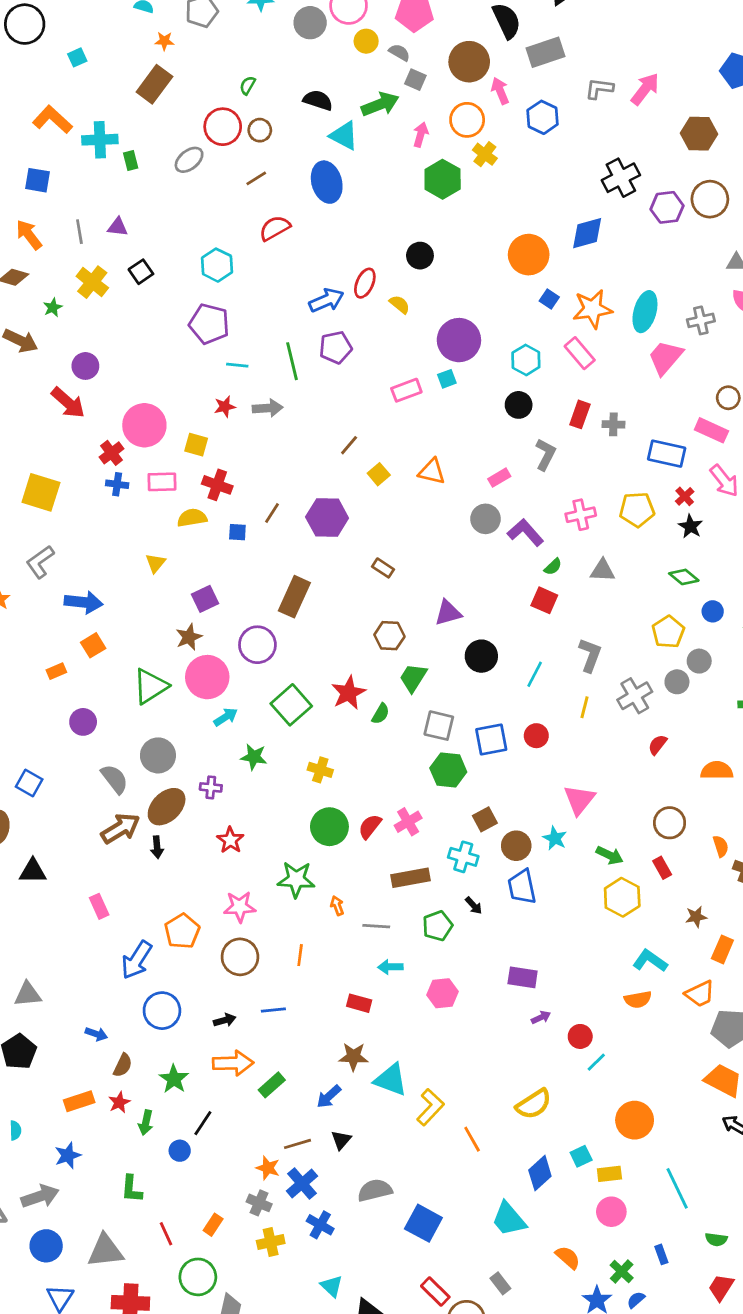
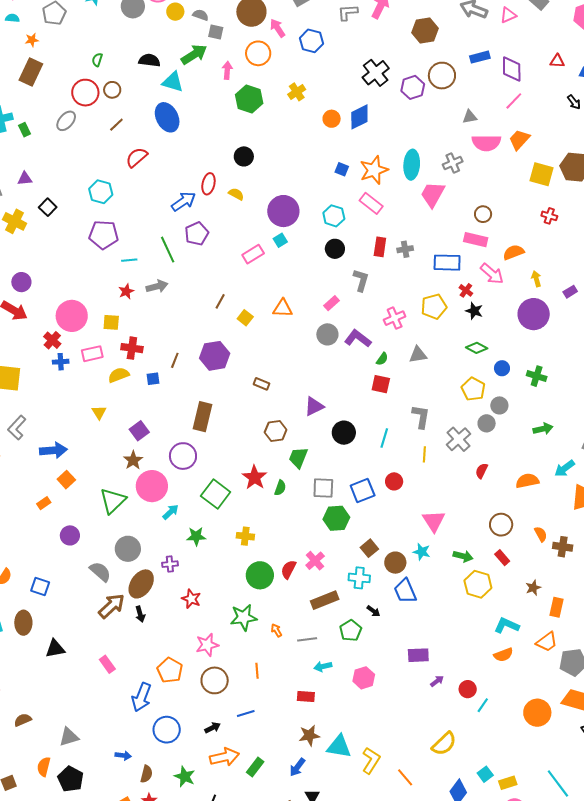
yellow cross: (485, 154) -> (297, 92), moved, turned 30
orange circle: (529, 255) -> (332, 119), moved, size x0.6
orange circle: (635, 1120) -> (537, 713), moved

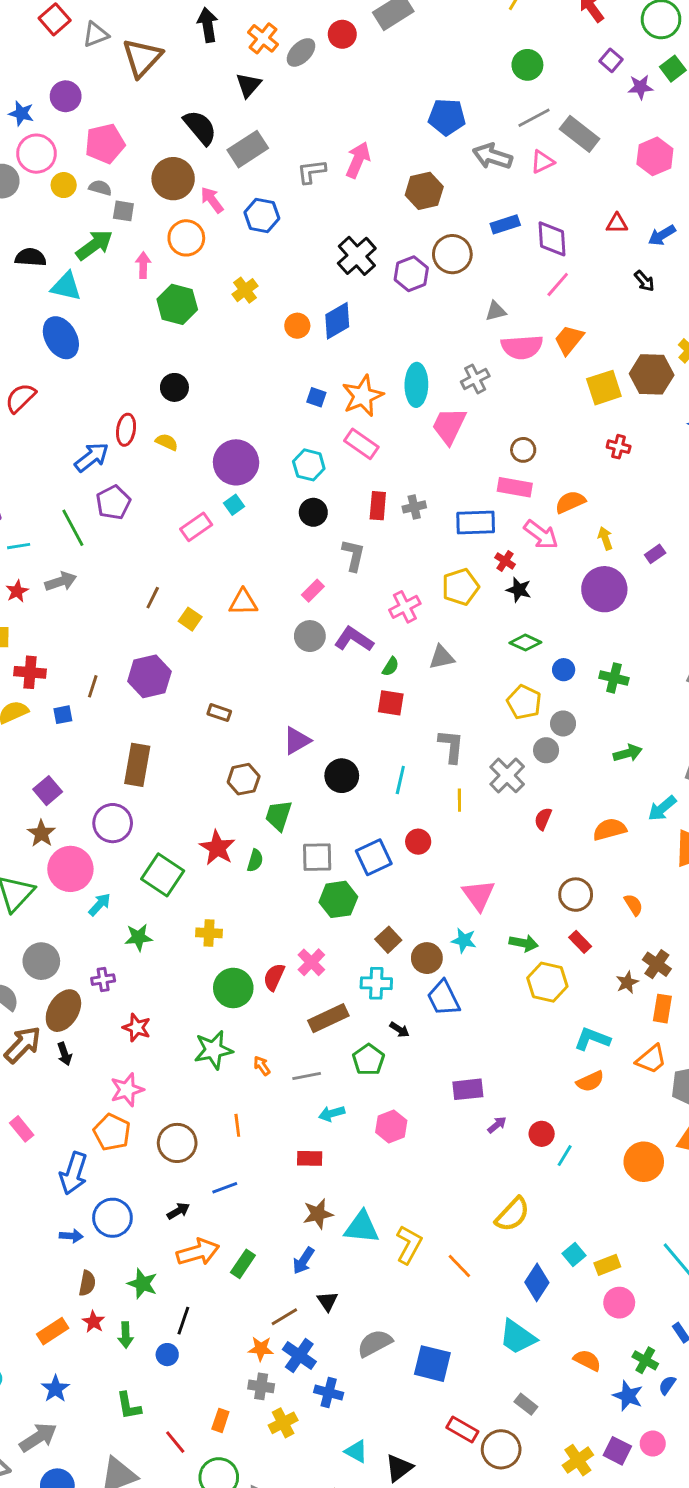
yellow square: (542, 174) -> (604, 388), turned -30
brown cross: (563, 547) -> (657, 964), moved, turned 30
pink star: (207, 645) -> (127, 1090), moved
blue arrow: (123, 755) -> (71, 1236), moved

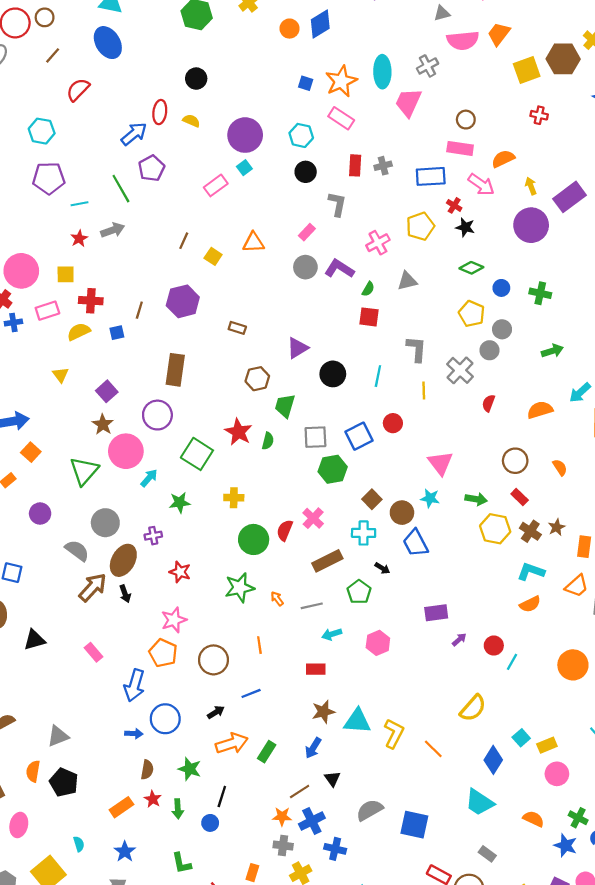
purple rectangle: (655, 554) -> (569, 197), size x2.0
brown cross: (657, 964) -> (530, 531), moved
blue cross: (299, 1356) -> (312, 821), turned 30

